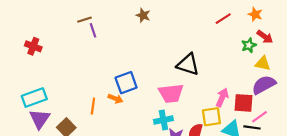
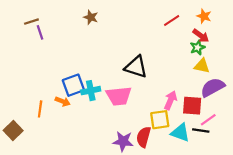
red arrow: (265, 37) -> (201, 36), moved
yellow triangle: (263, 63) -> (202, 66), moved
cyan cross: (163, 120) -> (91, 91), moved

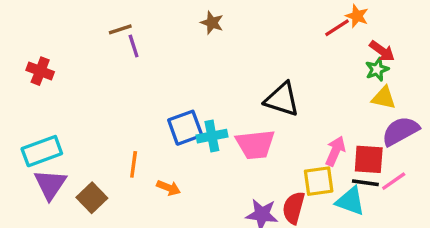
orange star: (204, 16) -> (357, 16), moved
orange arrow: (63, 101) -> (169, 188), moved
black line: (201, 130) -> (365, 183), moved

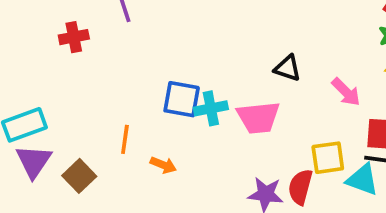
red cross: (40, 71) -> (74, 37), moved, turned -32
black triangle: (282, 99) -> (288, 68), size x0.7
blue square: (185, 128) -> (182, 99), turned 30
pink arrow: (335, 151) -> (346, 92), moved, turned 112

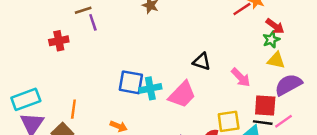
pink trapezoid: (258, 117) -> (182, 94), turned -40
orange line: (125, 139) -> (73, 109), moved

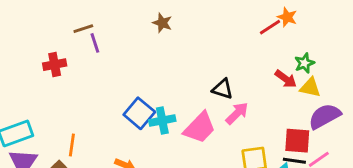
red arrow: (275, 26) -> (286, 79), moved
pink arrow: (241, 77) -> (237, 113), moved, turned -90
blue square: (131, 82) -> (139, 113), turned 30

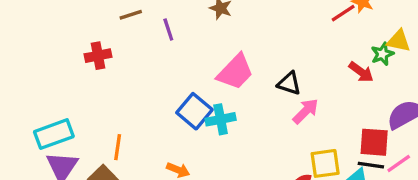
purple line: (95, 43) -> (168, 29), moved
yellow triangle: (310, 88) -> (399, 41), moved
pink trapezoid: (200, 128) -> (235, 72), moved

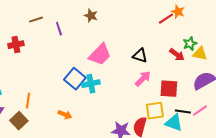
yellow triangle: (399, 41) -> (200, 54), moved
black triangle: (289, 83) -> (140, 56), moved
red square: (374, 142) -> (169, 89), moved

